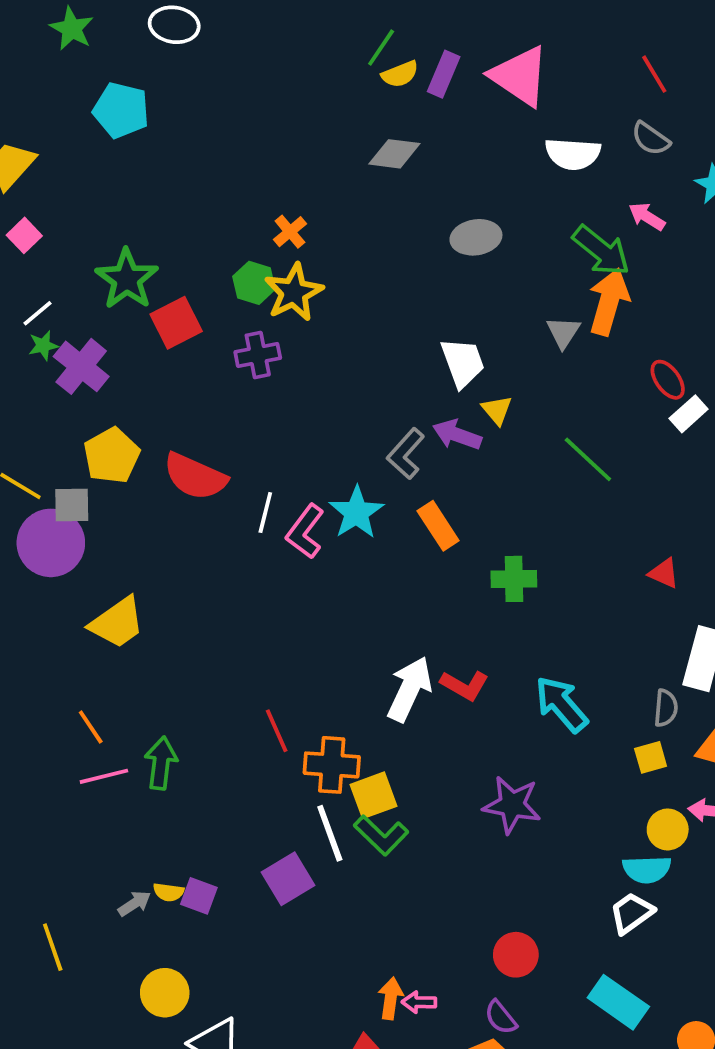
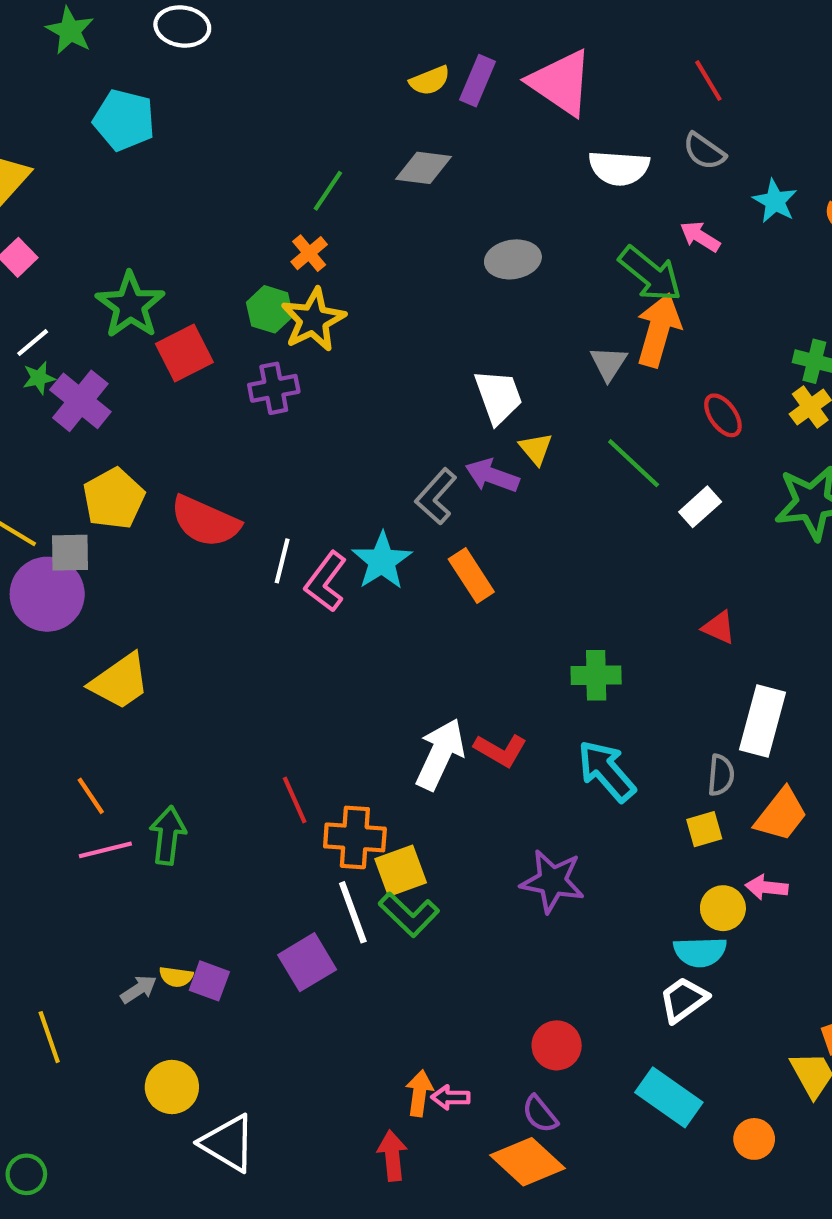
green line: (381, 48) -> (328, 191), moved
white rectangle: (689, 414) -> (700, 507), moved
green line: (588, 459) -> (634, 463), moved
green cross: (514, 579) -> (596, 675), moved

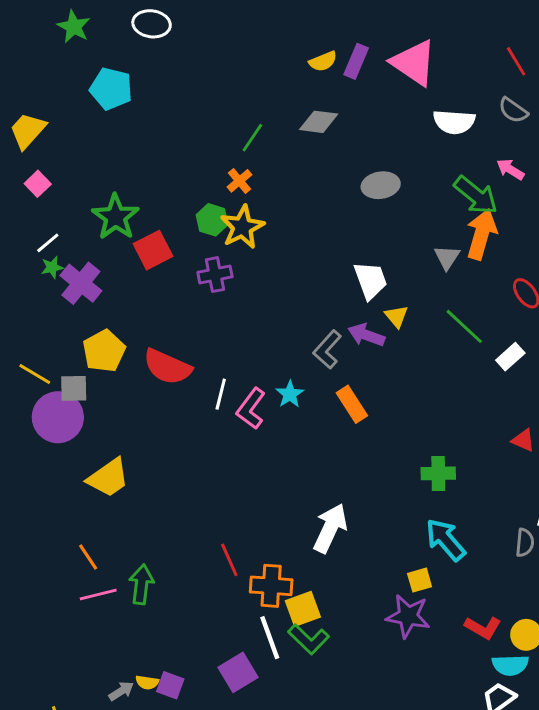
cyan star: (382, 561) -> (290, 394), size x0.7
red L-shape: (500, 750) -> (483, 628), moved
yellow square: (704, 829) -> (420, 580), moved

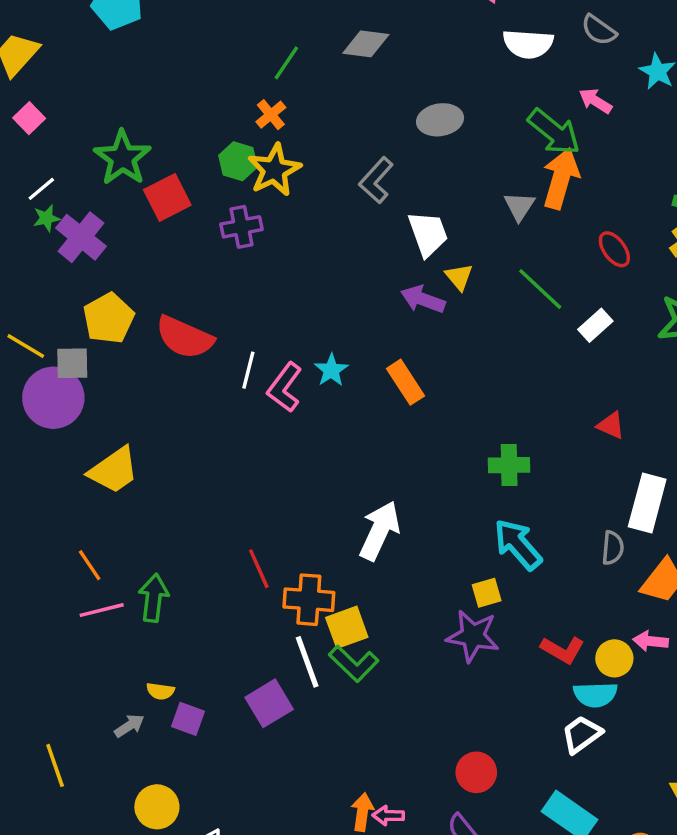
gray L-shape: (327, 349) -> (376, 180), moved
yellow semicircle: (147, 682) -> (160, 691), moved

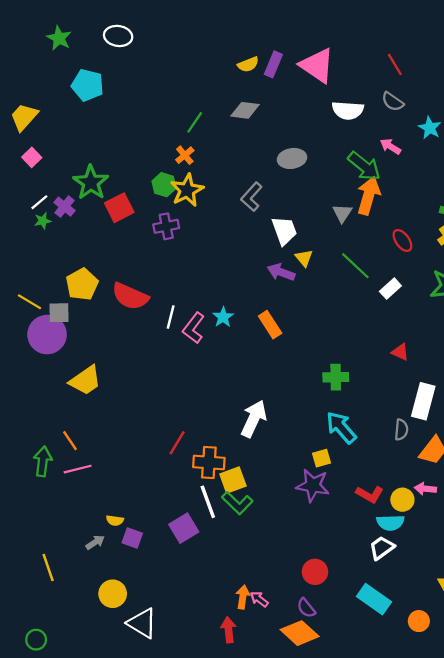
purple cross: (81, 237) -> (65, 207), moved, size x0.7
red line: (259, 569) -> (177, 443), turned 55
green arrow: (153, 598) -> (43, 461), moved
pink arrow: (388, 815) -> (259, 599), turned 36

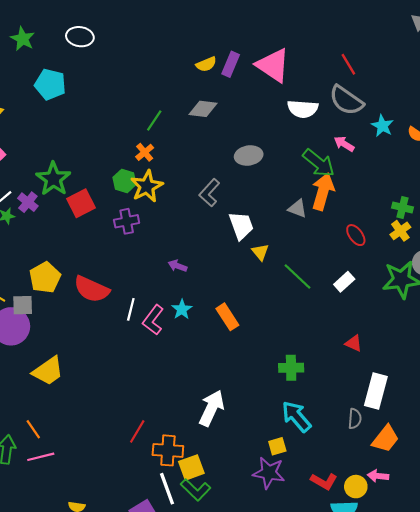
gray semicircle: (393, 102) -> (346, 100), size x1.6
gray triangle: (342, 213) -> (297, 209), turned -42
green line: (355, 266) -> (297, 276), moved
purple arrow: (281, 272) -> (178, 266), moved, size x0.7

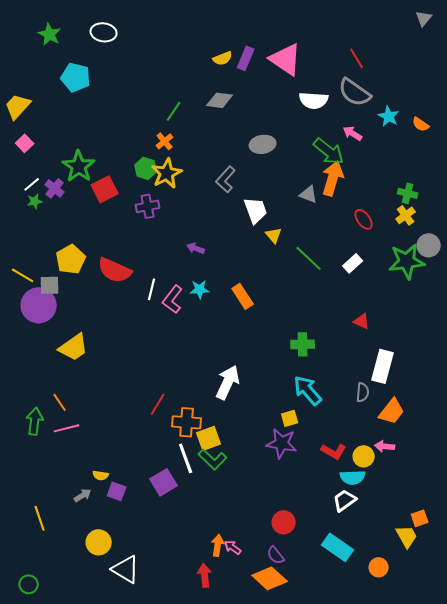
cyan star: (182, 309) -> (200, 289), turned 30

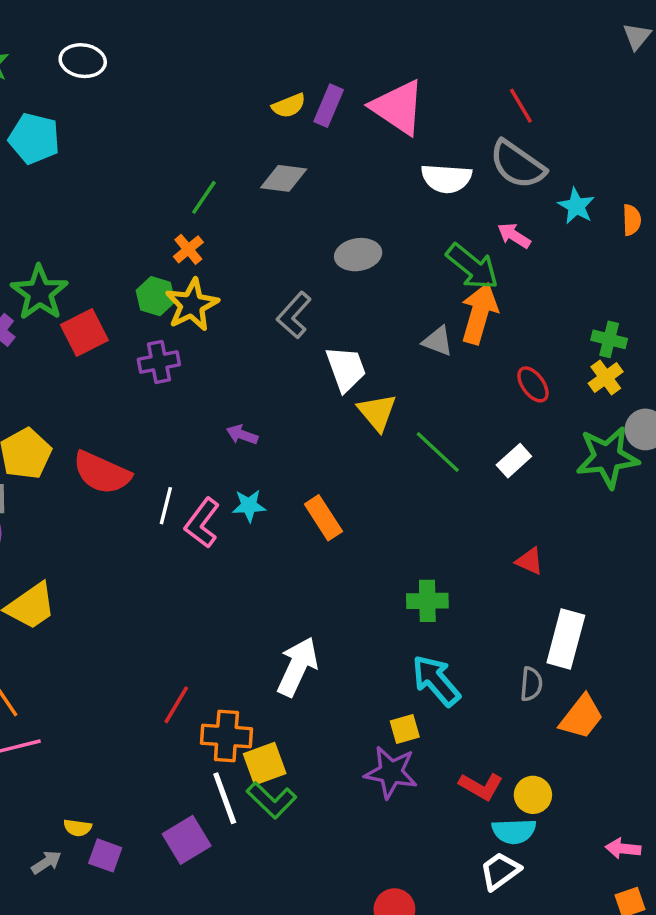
orange semicircle: (421, 124) -> (632, 220), turned -126
yellow triangle: (274, 235) -> (377, 412), size x1.4
pink arrow: (385, 446) -> (623, 849), moved

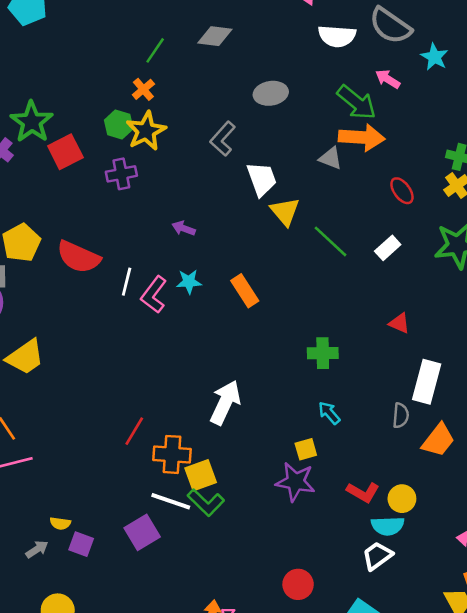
orange arrow: (479, 313) -> (362, 137), turned 78
cyan arrow: (436, 681) -> (329, 413), size x0.6
white line: (225, 798) -> (171, 501), turned -51

